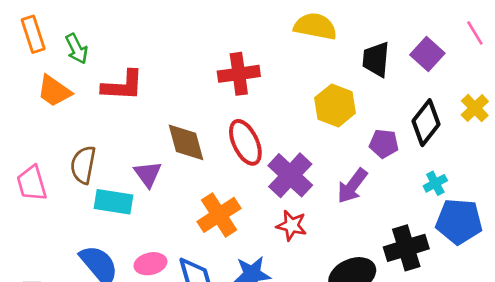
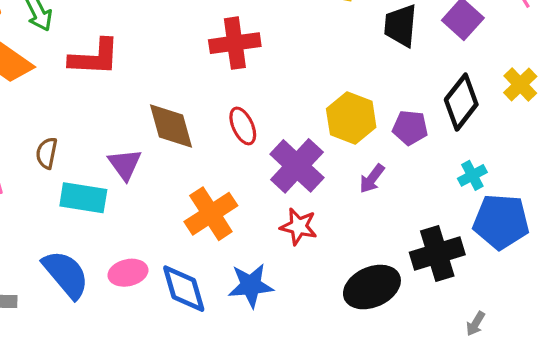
yellow hexagon: (335, 105) -> (351, 118), moved
red ellipse: (245, 142) -> (243, 126), size x0.7
brown semicircle: (83, 165) -> (47, 153), size x0.7
purple arrow: (352, 186) -> (372, 179), size x0.7

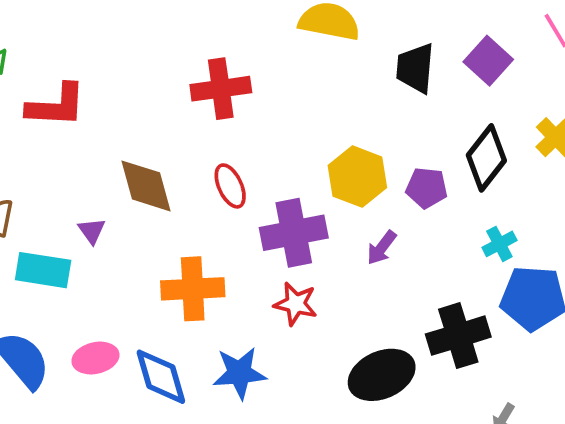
purple triangle: (125, 164) -> (92, 231), size x0.7
purple cross: (297, 166) -> (294, 233), turned 36
orange cross: (211, 214) -> (193, 289), turned 30

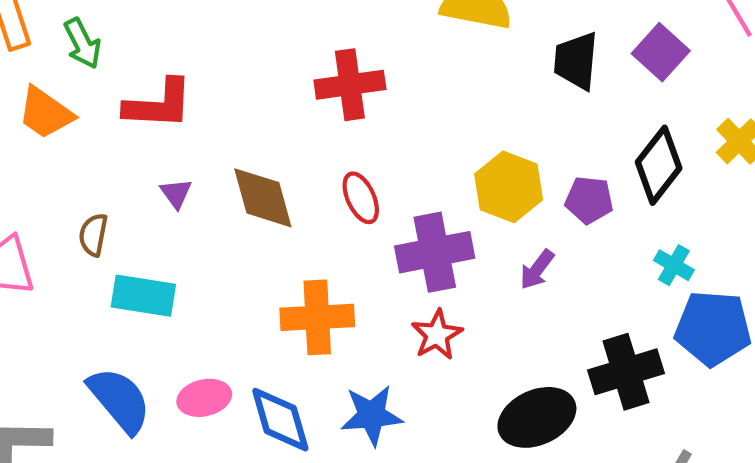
purple triangle: (92, 231) -> (176, 193), moved
cyan cross: (499, 244) -> (674, 265), turned -32
red star: (296, 304) -> (437, 335), turned 30

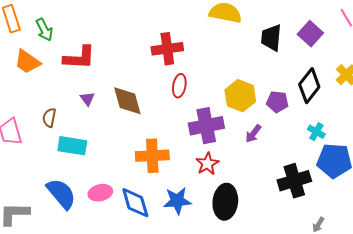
red ellipse: (361, 198) -> (179, 86), moved, turned 35
black ellipse: (537, 417) -> (225, 202), moved, turned -60

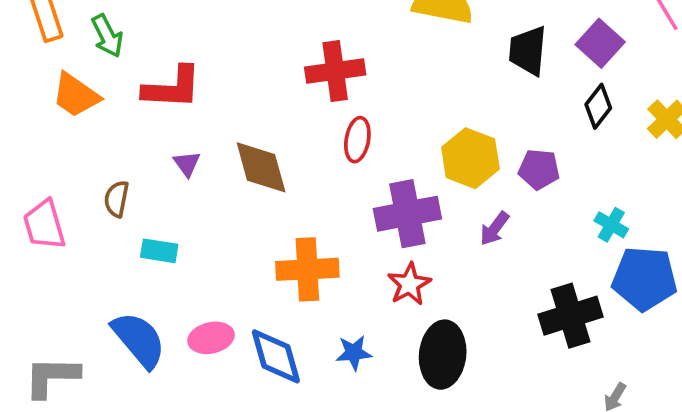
black diamond: (309, 86) -> (598, 106), moved, size x0.7
cyan rectangle: (72, 146) -> (159, 251), size x0.7
blue star: (177, 201) -> (354, 353), size x0.7

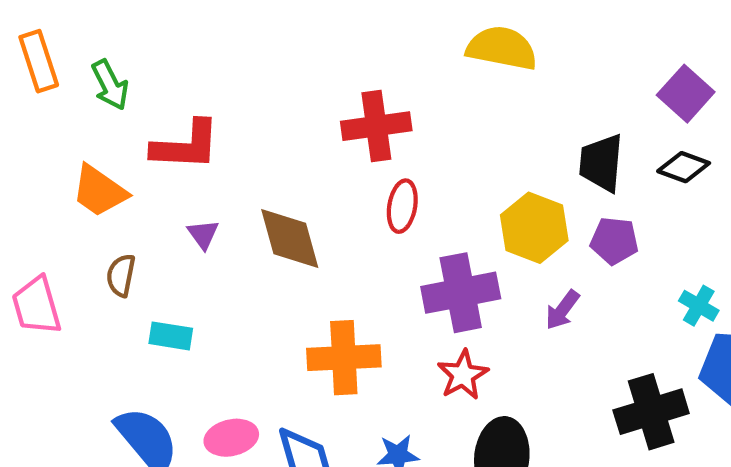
black trapezoid: (528, 51) -> (601, 163), moved
orange trapezoid: (76, 95) -> (99, 191), moved
black diamond: (598, 106) -> (684, 167), turned 72

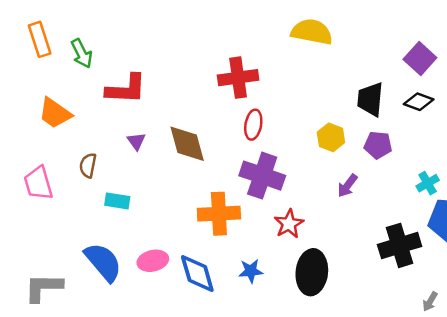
orange trapezoid: (99, 191) -> (55, 113), moved
yellow hexagon: (534, 228) -> (331, 137), size x0.7
purple cross: (461, 293) -> (262, 176), moved, turned 30
cyan cross: (699, 306) -> (428, 183), turned 30

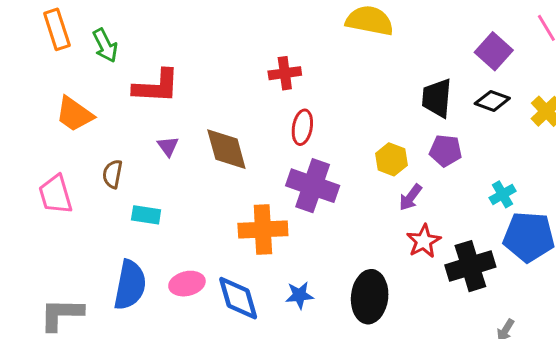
red cross: (238, 78) -> (285, 73), size x0.7
yellow hexagon: (331, 137) -> (391, 159), moved
red star: (289, 224) -> (424, 241), moved
blue semicircle: (103, 262) -> (130, 285), turned 51

